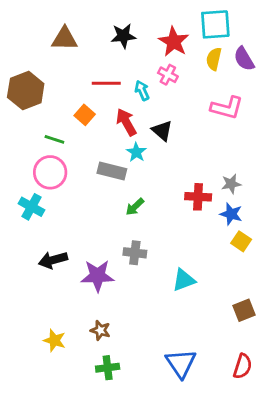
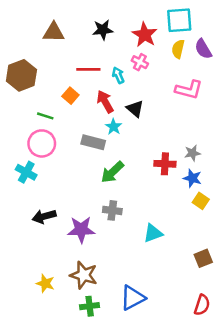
green arrow: (135, 207) -> (112, 172), size x1.5
brown star: (100, 330) -> (84, 275), size x1.6
blue triangle: (181, 363) -> (133, 298), moved, turned 36

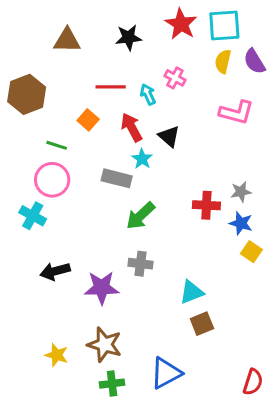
red star: (145, 35) -> (181, 24), moved
brown square: (203, 258) -> (202, 324), moved

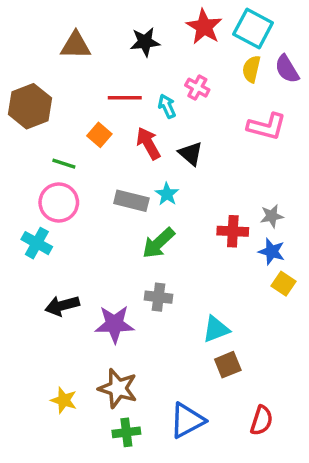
cyan square: (224, 25) -> (253, 28), turned 32
cyan star: (142, 159) -> (167, 194), moved
red semicircle: (253, 382) -> (262, 420), moved

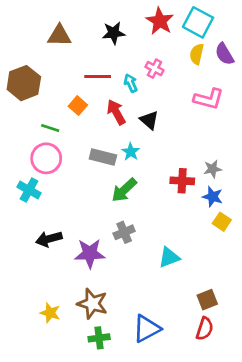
gray cross: (158, 297) -> (124, 232), turned -30
brown square: (228, 365) -> (207, 300), moved

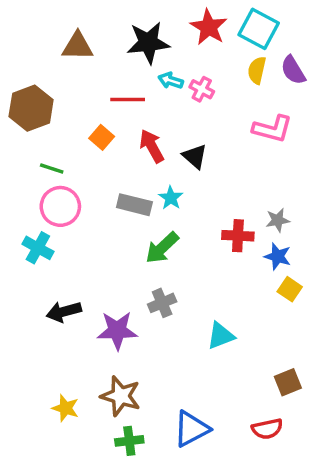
black star: (114, 33) -> (148, 43), size x1.4
cyan arrow: (131, 83) -> (171, 81), moved, turned -48
green line: (50, 128) -> (52, 168), moved
brown square: (207, 300) -> (288, 382), moved
red semicircle: (205, 329) -> (267, 429), turned 60

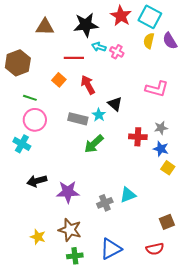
pink L-shape: (272, 129) -> (157, 89), moved
black triangle: (195, 156) -> (115, 104), moved
gray cross: (162, 303) -> (105, 203), moved

